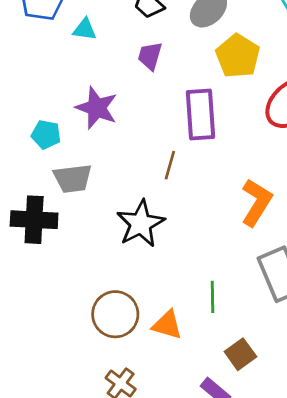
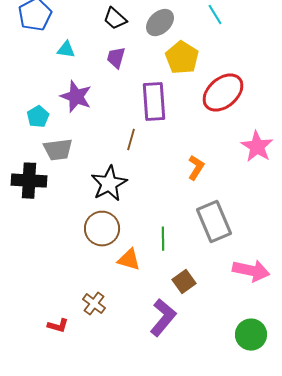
cyan triangle: (85, 29) -> (66, 50), moved
cyan pentagon: (46, 134) -> (38, 117), turned 30
orange L-shape: (256, 202) -> (196, 168), size x0.7
brown circle: (115, 314) -> (102, 229), moved

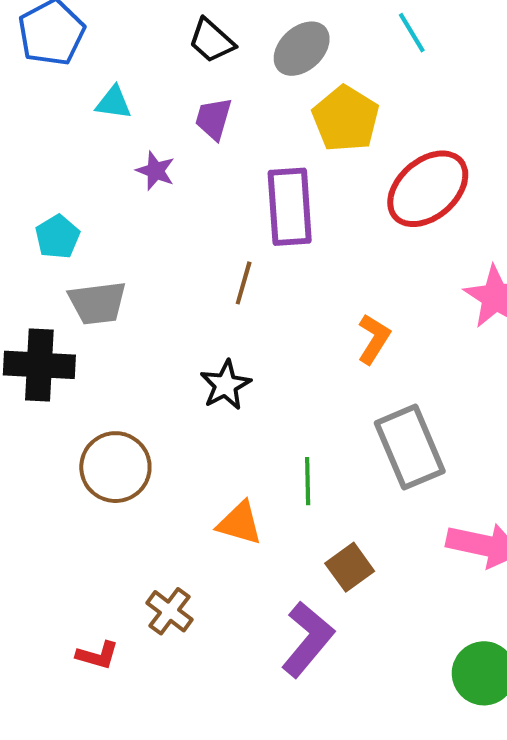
purple star: (76, 97) -> (155, 171), moved, size x0.6
black star: (109, 184) -> (226, 385), moved, size x0.7
brown circle: (102, 229) -> (115, 467), moved

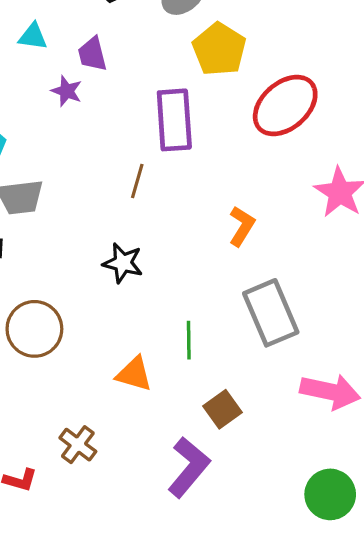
purple trapezoid: (214, 119) -> (92, 54), moved, turned -30
black star: (226, 385) -> (123, 263), turned -30

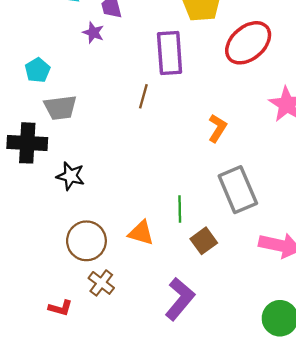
black star: (123, 263) -> (71, 176), moved
brown circle: (34, 329) -> (86, 241), moved
brown square: (223, 409) -> (204, 241), moved

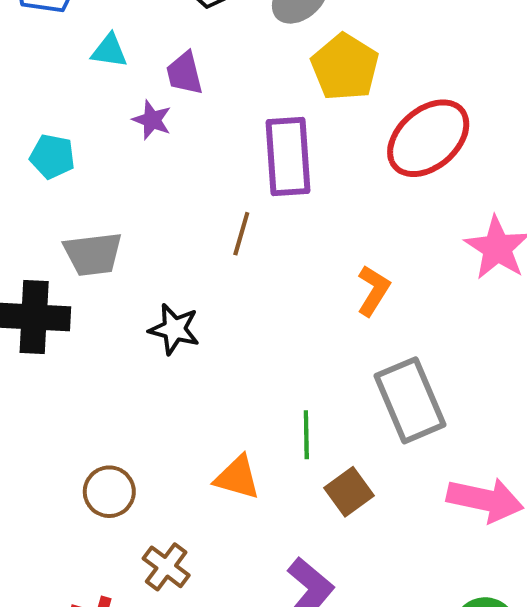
cyan pentagon: (38, 70) -> (52, 157), moved, turned -30
black star: (71, 176) -> (174, 329), moved
brown circle: (86, 241) -> (109, 492), moved, size x0.7

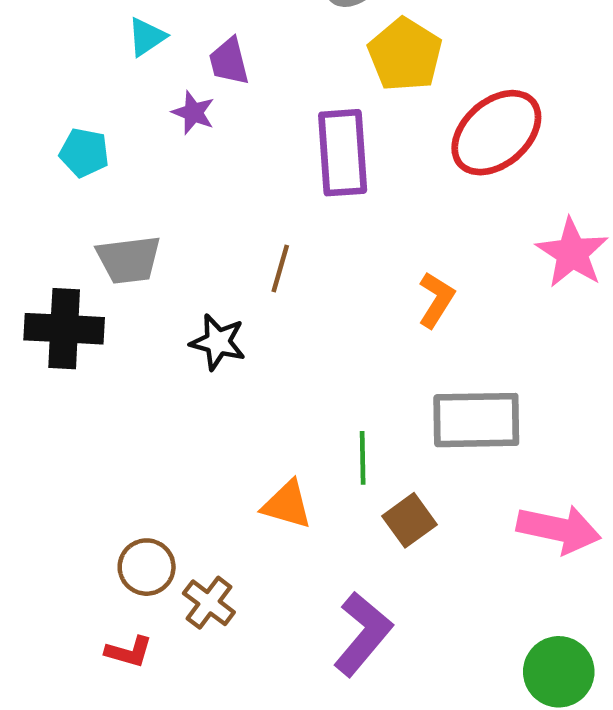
cyan triangle: (109, 51) -> (147, 37), turned -42
brown line: (241, 234) -> (280, 269), moved
gray rectangle: (410, 400) -> (476, 420), turned -68
brown circle: (109, 492) -> (147, 567), moved

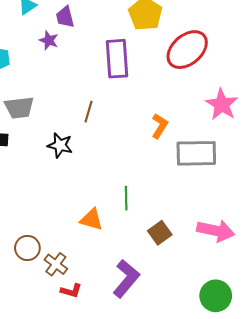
gray rectangle: (476, 420) -> (196, 153), moved
brown square: (409, 520) -> (160, 233), moved
red L-shape: (129, 652) -> (71, 291), moved

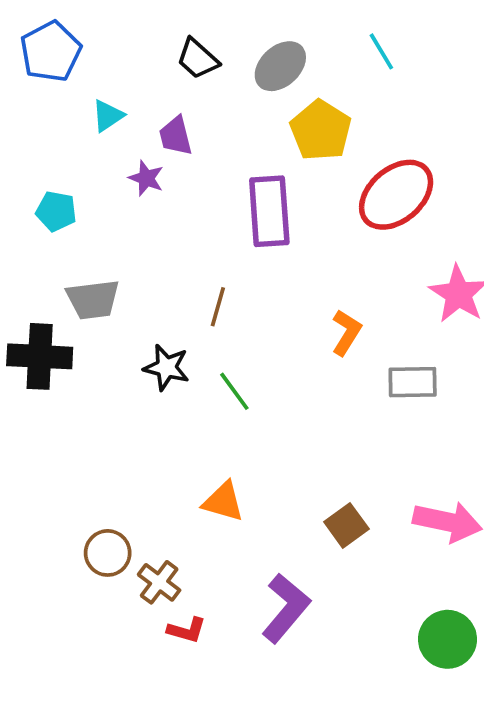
gray rectangle: (196, 153) -> (413, 382), size x0.7
green line: (126, 198) -> (234, 391), moved, turned -35

